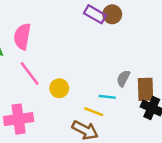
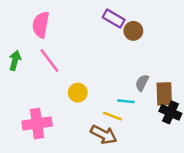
brown circle: (112, 14) -> (133, 31), moved
pink semicircle: (22, 36) -> (41, 25), moved
pink line: (30, 73) -> (49, 61), moved

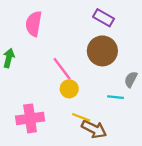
brown circle: (133, 31) -> (102, 51), moved, size x1.6
pink line: (49, 61) -> (62, 69), moved
yellow line: (112, 116) -> (81, 117), moved

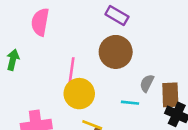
pink line: (62, 69) -> (71, 71), turned 45
yellow circle: (69, 89) -> (79, 94), size x1.5

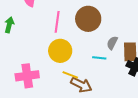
pink line: (71, 71) -> (57, 22), moved

